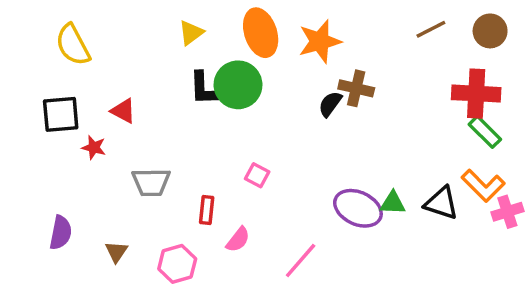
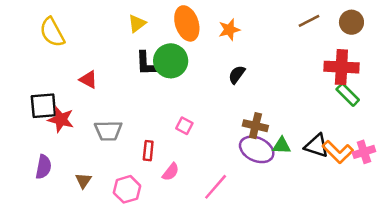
orange star: (320, 41) -> (229, 30), size x0.7
brown cross: (356, 88) -> (255, 126), moved
black square: (61, 114) -> (43, 106), moved
red star: (94, 147) -> (61, 119), moved, size x1.5
orange L-shape: (483, 186) -> (338, 152), moved

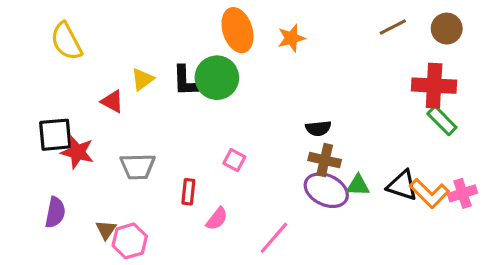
yellow triangle: (137, 23) -> (142, 79), moved
black semicircle: (237, 75) -> (318, 128), moved, turned -132
pink hexagon: (127, 189) -> (130, 241), moved

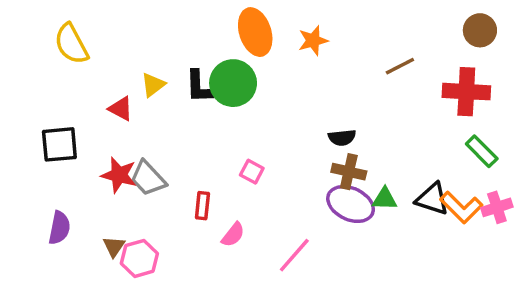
brown line: (393, 27) -> (400, 66), moved
green rectangle: (442, 120) -> (482, 151), moved
red star: (77, 152) -> (119, 175), moved
gray trapezoid: (138, 166) -> (148, 178), turned 48

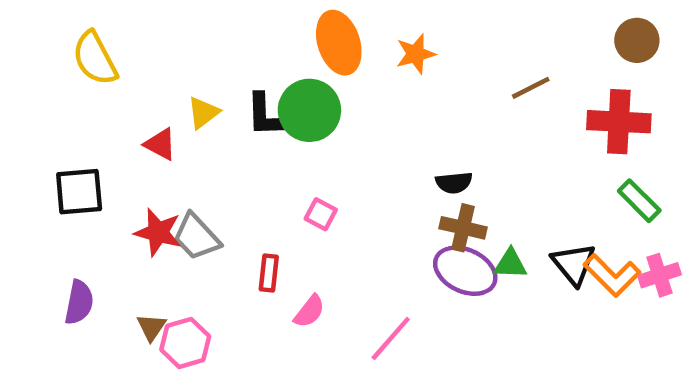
pink square: (252, 172) -> (321, 214), moved
black triangle: (432, 199) -> (574, 264), turned 33

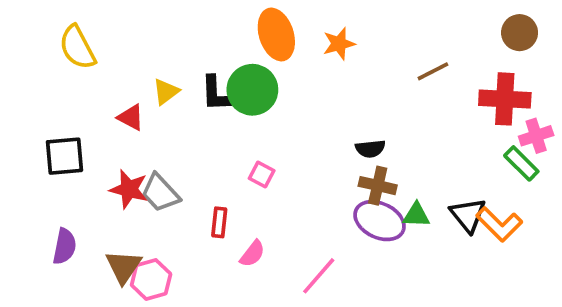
pink cross: (659, 275) -> (536, 136), moved
brown triangle: (151, 327) -> (123, 267), size x1.5

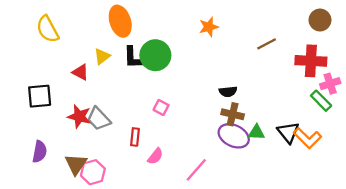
orange ellipse: (276, 34) -> (120, 21), moved

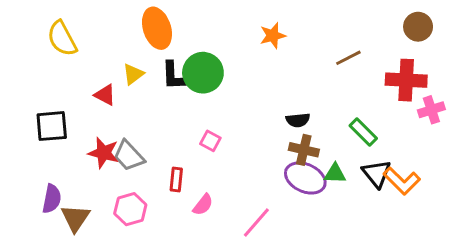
green rectangle: (321, 101) -> (363, 132), moved
brown triangle: (76, 164) -> (75, 218), moved
pink hexagon: (93, 172) -> (130, 209), moved

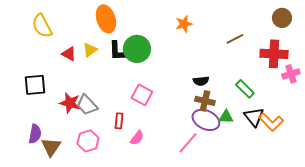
red triangle: (105, 95) -> (69, 54), moved
pink square: (210, 141) -> (142, 95), size x1.5
pink line: (256, 222) -> (188, 143), moved

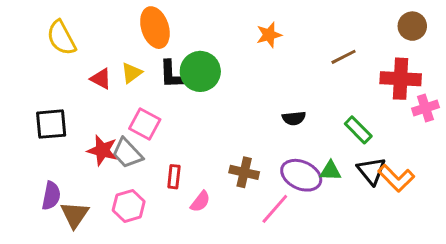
pink square: (142, 95) -> (145, 124), moved
brown cross: (205, 101) -> (244, 172), moved

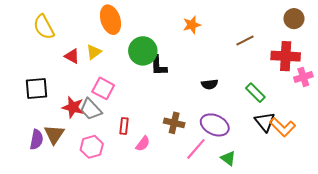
black L-shape: (171, 74) -> (158, 66), moved
green triangle: (330, 171) -> (228, 158), moved, turned 35
brown triangle: (75, 215) -> (54, 134), moved

